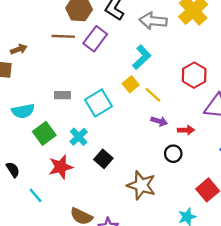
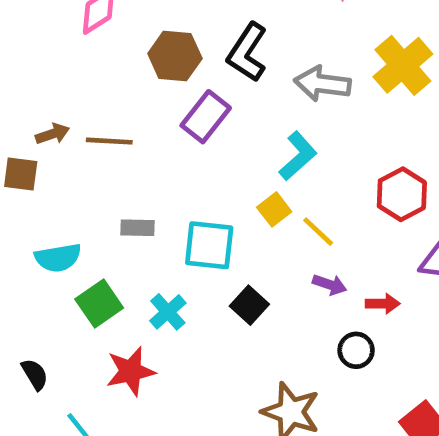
brown line: (63, 36) -> (109, 141), moved
cyan square: (99, 103) -> (209, 245), turned 36
black square: (103, 159) -> (249, 305), moved

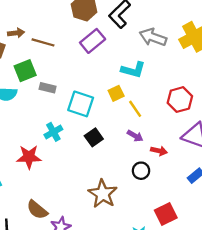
cyan L-shape: (298, 156) -> (133, 70), turned 45
green square: (99, 303) -> (25, 71), moved

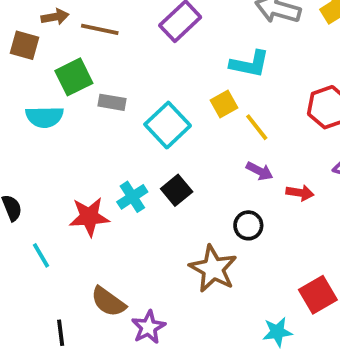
cyan square: (81, 104) -> (168, 125), turned 32
cyan cross: (53, 132) -> (132, 197), moved
black square: (94, 137) -> (177, 190), moved
black circle: (141, 171) -> (248, 225), moved

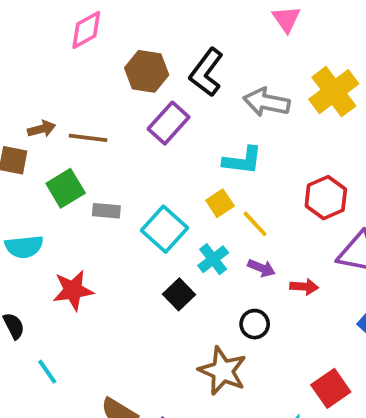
cyan semicircle: (45, 117) -> (24, 247), moved
cyan cross: (132, 197) -> (213, 259), moved
red star: (89, 217) -> (73, 290), moved

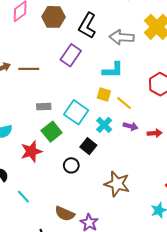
brown hexagon: (147, 71) -> (54, 17), moved
green square: (66, 188) -> (52, 132), moved
yellow square: (220, 203) -> (104, 95), turned -32
black circle: (255, 324) -> (71, 165), moved

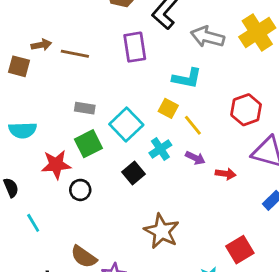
purple rectangle: (71, 55) -> (135, 47), turned -55
black circle: (71, 165) -> (80, 190), moved

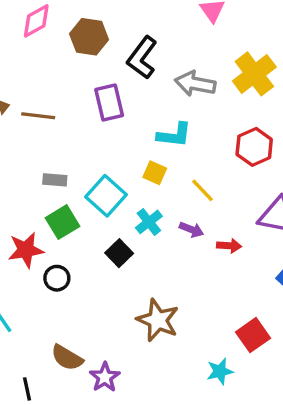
red hexagon: (246, 110) -> (254, 147), moved
yellow line: (193, 125) -> (203, 190), moved

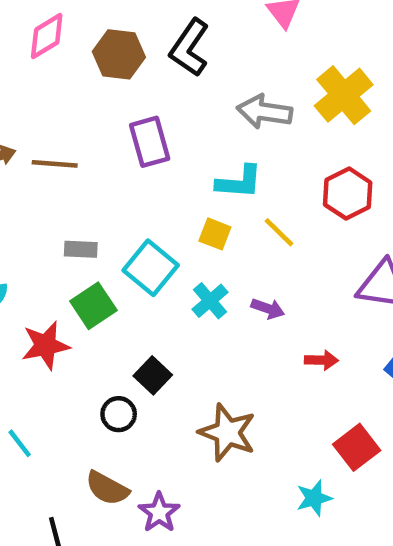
black L-shape: (142, 58) -> (189, 48), moved
yellow line: (203, 190) -> (279, 232), moved
red arrow: (229, 246) -> (321, 360), moved
black square: (119, 253) -> (153, 375), moved
black circle: (57, 278) -> (119, 414), moved

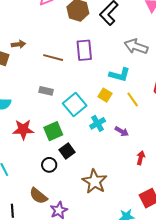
brown line: (55, 164) -> (53, 58), moved
green square: (93, 306) -> (53, 131), moved
red arrow: (321, 360) -> (141, 158), turned -88

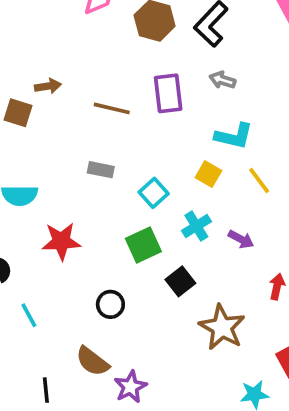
gray arrow: (136, 46) -> (223, 80), moved, size x0.6
cyan square: (75, 104) -> (154, 193), size x0.7
green square: (53, 131) -> (143, 245), moved
black square: (67, 151) -> (180, 281), moved
brown star: (95, 181) -> (222, 327), moved

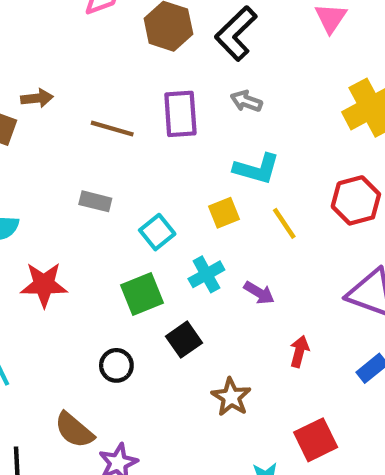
yellow square: (208, 174) -> (224, 213), turned 35
black circle: (110, 304) -> (116, 365), moved
brown star: (222, 327) -> (231, 397), size x0.7

